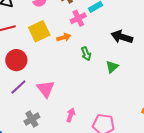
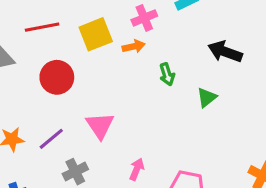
pink cross: (78, 18) -> (144, 18), moved
purple line: (18, 87) -> (51, 139), moved

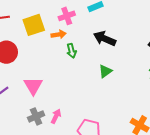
black arrow: (225, 52) -> (105, 39), moved
green arrow: (167, 74) -> (71, 51), moved
gray cross: (75, 172) -> (36, 116), moved

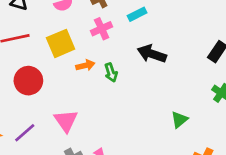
orange arrow: (59, 34) -> (85, 65), moved
green triangle: (105, 71) -> (179, 120), moved

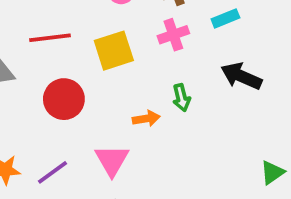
orange arrow: (85, 65) -> (146, 119), moved

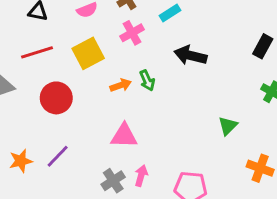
orange arrow: (146, 119) -> (121, 85), moved
pink triangle: (112, 160) -> (124, 136), moved, turned -48

